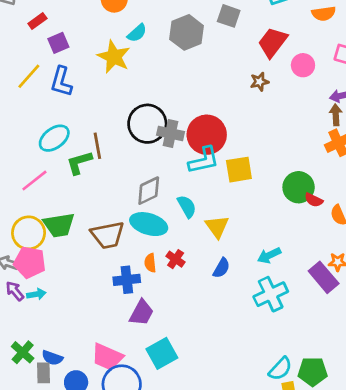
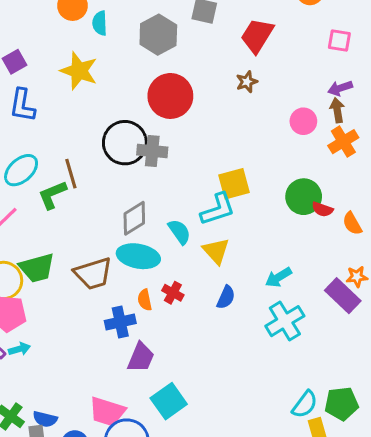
cyan semicircle: (137, 33) -> (100, 23), moved, turned 135
pink circle: (303, 65) -> (303, 121), moved
red circle: (207, 135) -> (170, 96), moved
cyan L-shape: (204, 160) -> (218, 209), moved

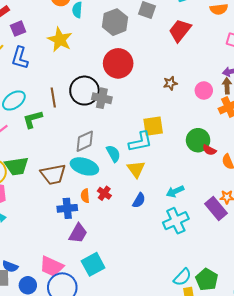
brown star: (247, 82) -> (170, 83), moved
brown line: (71, 174) -> (53, 97), moved
green pentagon: (342, 404) -> (207, 280), turned 30

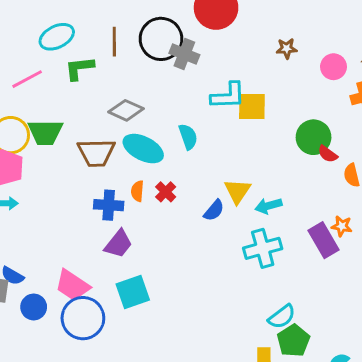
gray diamond: (85, 141) -> (126, 110), moved, turned 40
cyan L-shape: (140, 142) -> (228, 96), moved
yellow triangle: (136, 169) -> (238, 191), moved
cyan semicircle: (182, 277) -> (282, 317), moved

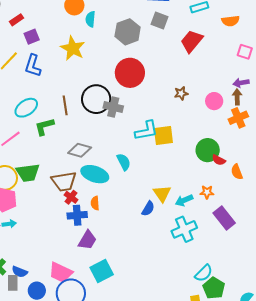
red cross: (166, 192) -> (71, 197), moved
orange star: (342, 226) -> (207, 192), moved

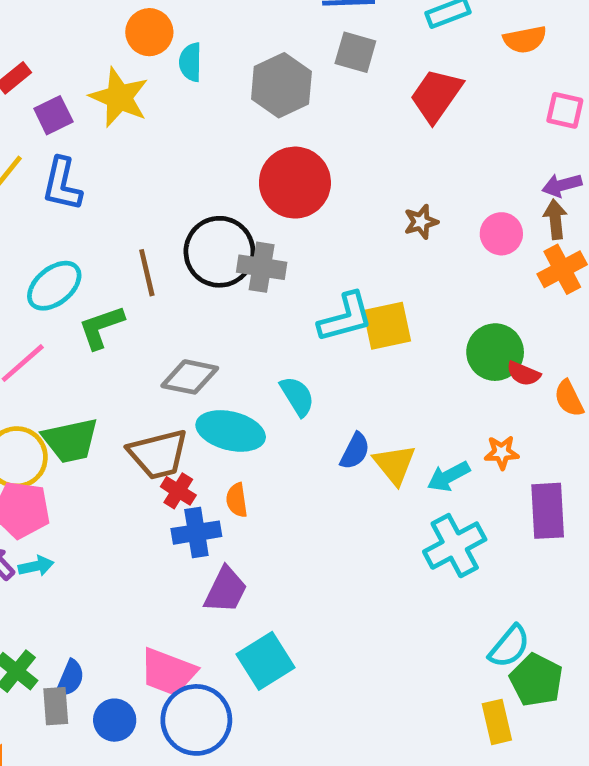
yellow star: (73, 48) -> (119, 97), moved
blue semicircle: (148, 209) -> (355, 451), moved
purple rectangle: (224, 218) -> (548, 511), turned 40
blue semicircle: (20, 272) -> (70, 678), turned -84

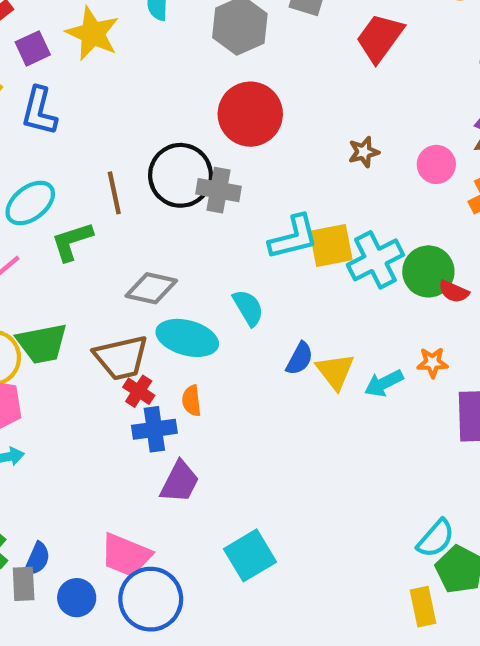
cyan cross: (455, 546) -> (375, 260), moved
cyan square: (266, 661) -> (250, 555), moved

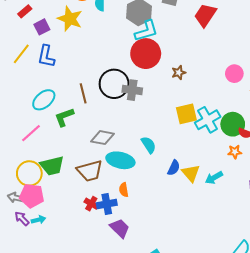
brown star: (364, 152) -> (179, 73), moved
cyan L-shape: (293, 237) -> (146, 31), moved
orange star: (432, 363) -> (235, 152), moved
red cross: (139, 391) -> (91, 204), moved
purple trapezoid: (180, 482) -> (120, 228), turned -70

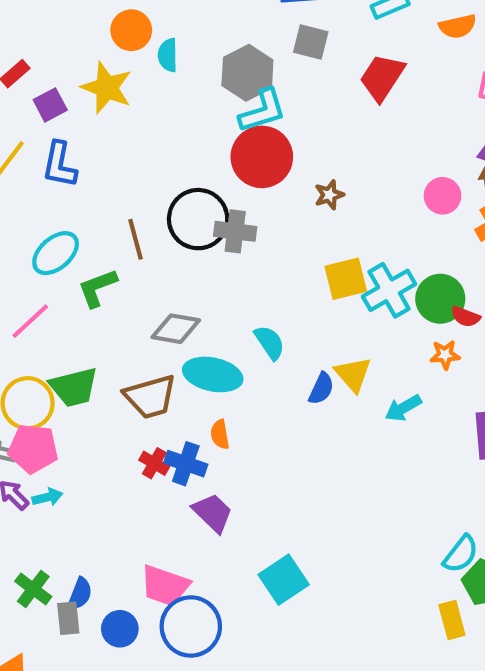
yellow triangle: (191, 173) -> (353, 374), moved
blue cross: (107, 204) -> (186, 464), turned 30

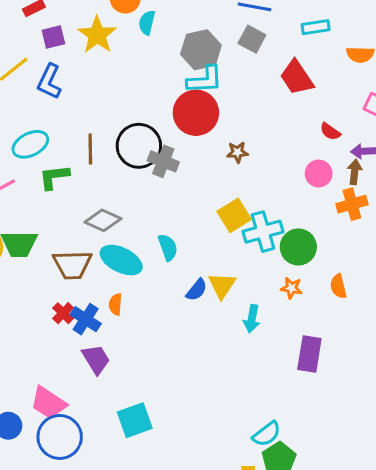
red trapezoid: (382, 77) -> (297, 77), turned -81
yellow square: (346, 279) -> (234, 215), turned -32
red semicircle: (466, 317) -> (330, 131), moved
cyan arrow: (403, 408) -> (252, 319), turned -64

